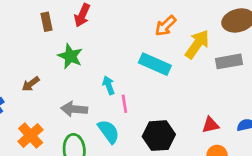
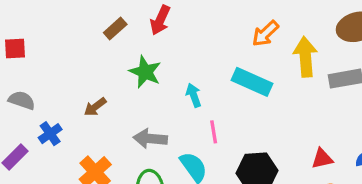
brown rectangle: (46, 22) -> (115, 28), turned 60
yellow arrow: (197, 44) -> (305, 57), turned -40
cyan arrow: (109, 85) -> (194, 95), moved

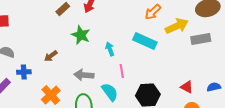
yellow arrow: (305, 57) -> (177, 26), turned 70
blue cross: (50, 134) -> (24, 72), turned 32
red triangle: (322, 159) -> (187, 87), turned 40

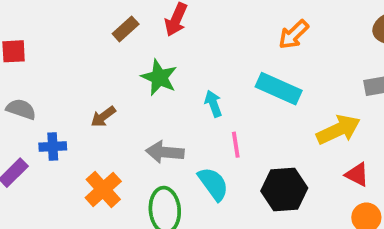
yellow arrow: (177, 26) -> (338, 130), moved

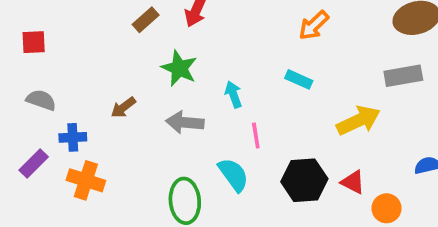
cyan rectangle: (279, 89) -> (299, 79), size x0.6
gray arrow: (165, 152) -> (185, 122), moved
red triangle: (357, 175) -> (353, 182), moved
orange cross: (103, 189) -> (86, 180), moved, turned -30

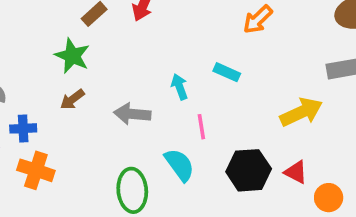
green star: (179, 68) -> (72, 56), moved
cyan rectangle: (299, 79) -> (227, 72), moved

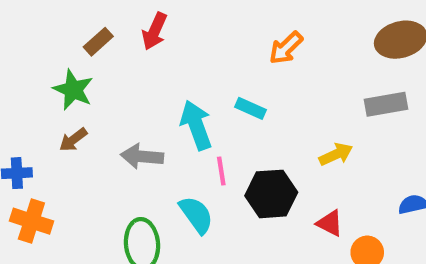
cyan arrow: (180, 87) -> (196, 125), size x1.6
yellow arrow: (301, 112) -> (336, 154), size x0.7
black hexagon: (249, 170) -> (271, 194), moved

